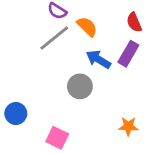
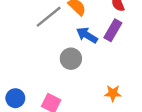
blue circle: (16, 114) -> (15, 98), moved

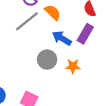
orange star: (113, 93) -> (73, 66), moved

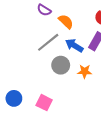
gray line: (27, 21) -> (48, 42), moved

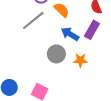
gray line: (48, 42) -> (33, 20), moved

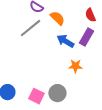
gray circle: (56, 54) -> (57, 93), moved

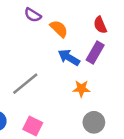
gray line: (30, 28) -> (25, 84), moved
gray circle: (57, 93) -> (94, 122), moved

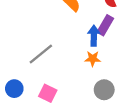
blue arrow: (69, 57) -> (94, 36), moved, turned 60

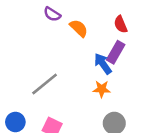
blue arrow: (94, 36) -> (103, 64), turned -36

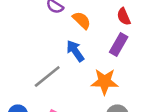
blue arrow: (103, 64) -> (75, 51), moved
orange star: (102, 89) -> (105, 82), size x1.5

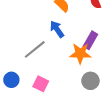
purple rectangle: (119, 45) -> (90, 40), moved

